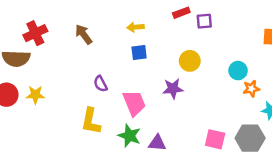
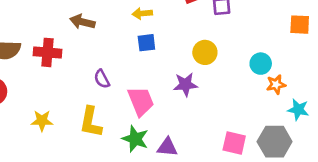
red cross: (35, 33) -> (48, 52), moved, turned 30
brown arrow: (84, 34) -> (82, 22), turned -40
yellow star: (35, 95) -> (42, 121), moved

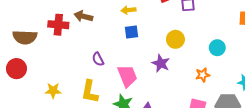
red cross: (48, 52) -> (58, 25), moved
purple star: (185, 84) -> (161, 63), turned 30
orange star: (276, 84) -> (203, 75), moved

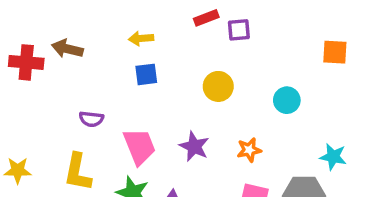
purple semicircle: (98, 59) -> (91, 119), turned -56
purple star: (161, 63) -> (194, 146), moved
orange star: (203, 75) -> (249, 150), moved

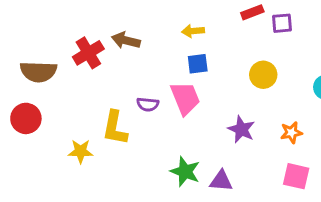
red cross: (26, 62) -> (88, 53), turned -36
pink trapezoid: (139, 146) -> (185, 98), moved
yellow L-shape: (78, 172) -> (115, 128), moved

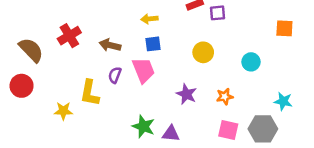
brown arrow: (126, 40) -> (110, 45), moved
brown semicircle: (38, 72) -> (31, 50), turned -136
purple semicircle: (148, 104) -> (115, 75), turned 105

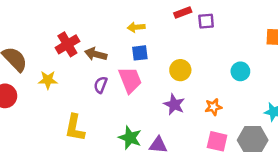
red cross: (69, 36) -> (67, 44), moved
yellow circle: (203, 52) -> (180, 70), moved
yellow L-shape: (90, 93) -> (75, 128), moved
yellow star: (63, 111) -> (48, 80), moved

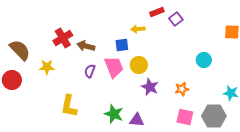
purple square: (206, 21) -> (176, 19), turned -32
yellow arrow: (136, 27) -> (138, 29), moved
yellow circle: (180, 70) -> (139, 65), moved

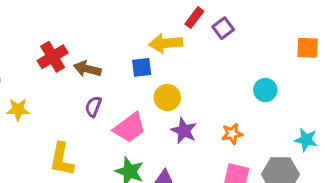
red rectangle: (157, 12) -> (194, 18), turned -32
yellow arrow: (138, 29) -> (166, 43), size x1.5
yellow star: (47, 67) -> (18, 110), moved
pink trapezoid: (114, 67) -> (130, 128), moved, turned 75

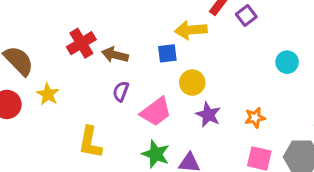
cyan circle: (265, 90) -> (287, 62), moved
yellow star: (18, 110) -> (48, 94), turned 30

